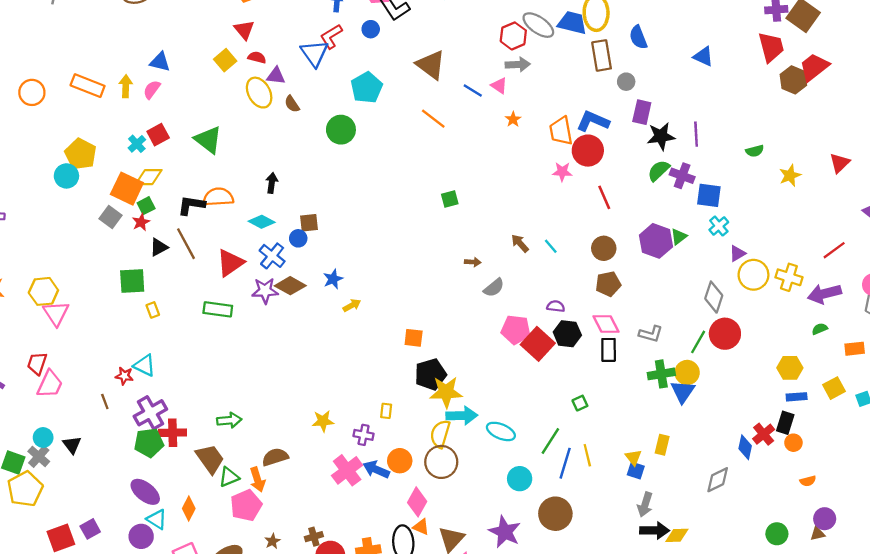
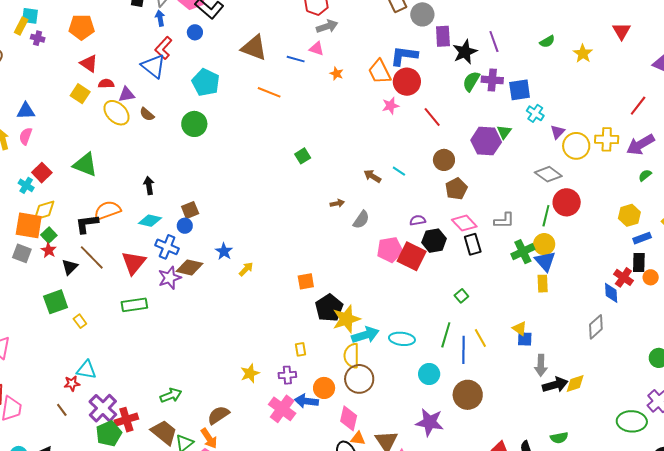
gray circle: (626, 82) -> (422, 14), size x1.5
gray diamond: (714, 297) -> (548, 174), turned -56
yellow rectangle: (662, 445) -> (543, 284), moved

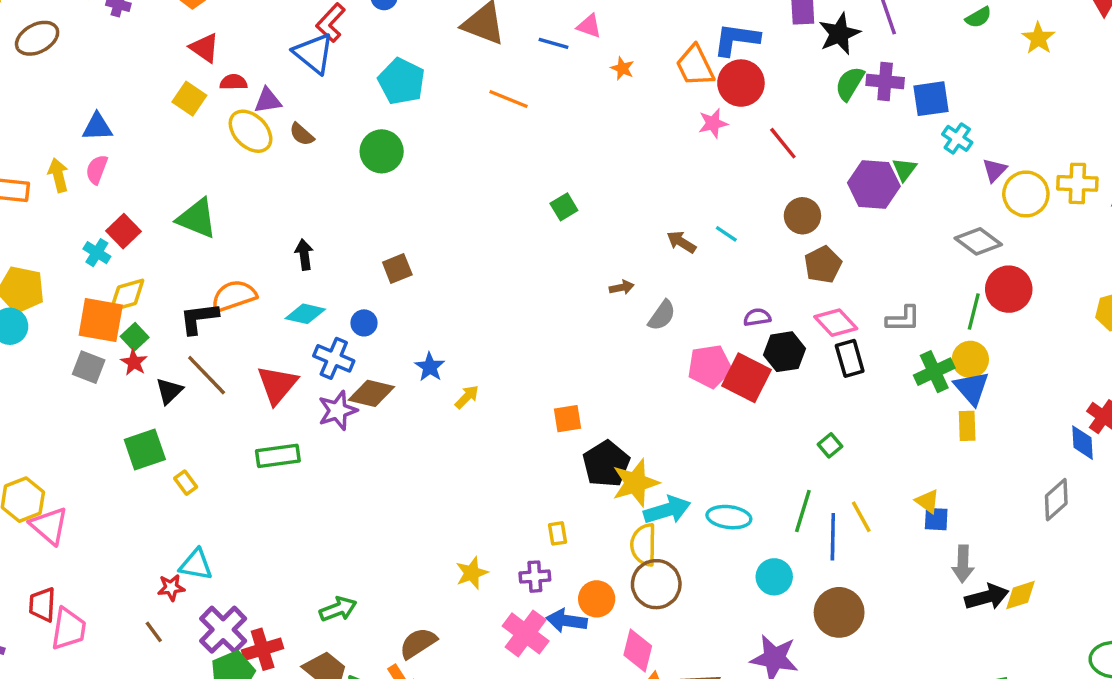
brown square: (190, 210) -> (397, 269), moved

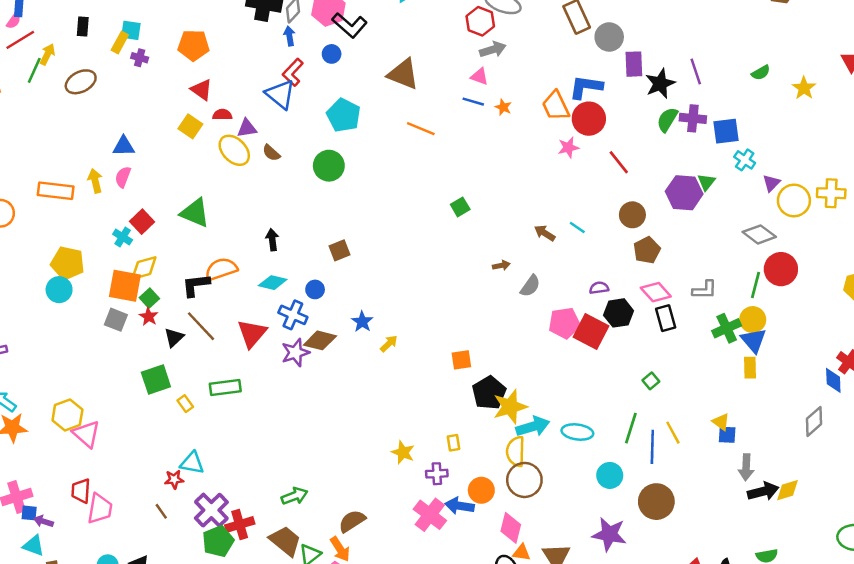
blue line: (554, 43) -> (473, 102), moved
green rectangle: (278, 456) -> (225, 388), moved
yellow star: (472, 573) -> (403, 452), moved, turned -30

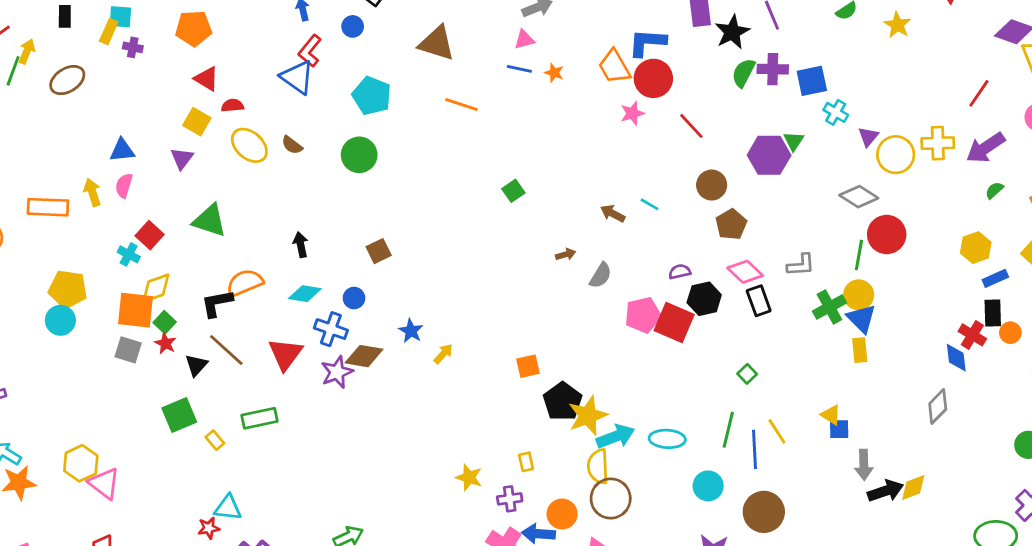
pink triangle: (479, 76) -> (524, 40), turned -30
purple triangle: (247, 128) -> (182, 158), moved, turned -40

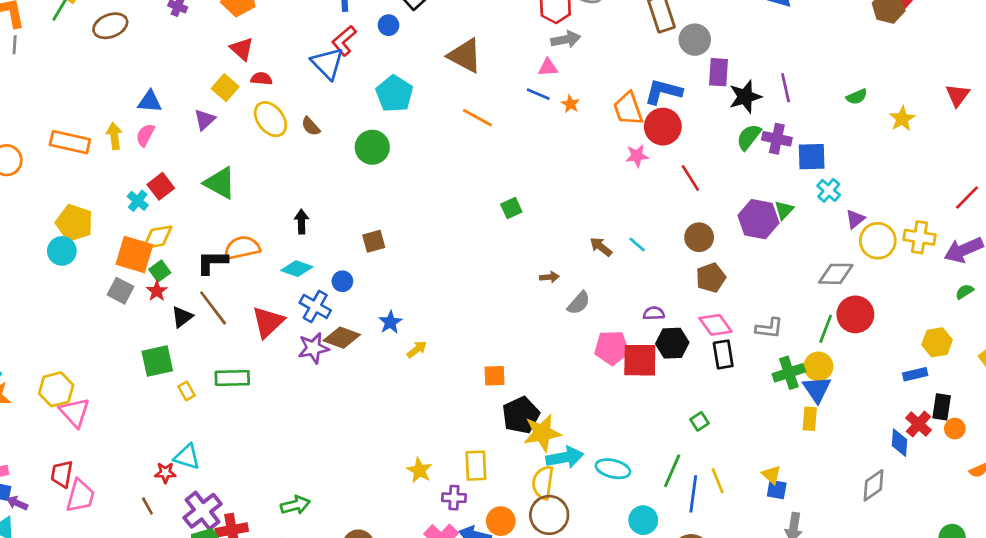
gray diamond: (859, 197) -> (836, 274), turned -42
blue rectangle: (995, 278) -> (915, 374), moved
red square: (674, 322) -> (640, 360), turned -33
yellow rectangle: (526, 462) -> (476, 466), size x1.6

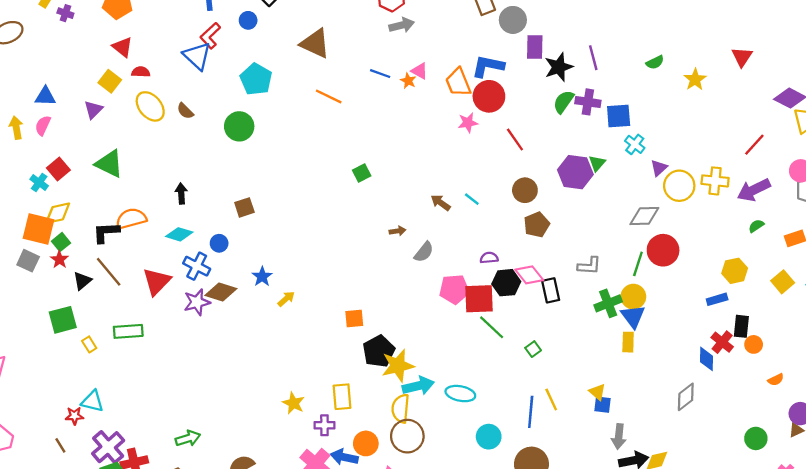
pink triangle: (548, 67) -> (420, 71), moved, turned 36
pink diamond: (715, 325) -> (529, 275), moved
green line: (672, 471) -> (492, 327), moved, turned -68

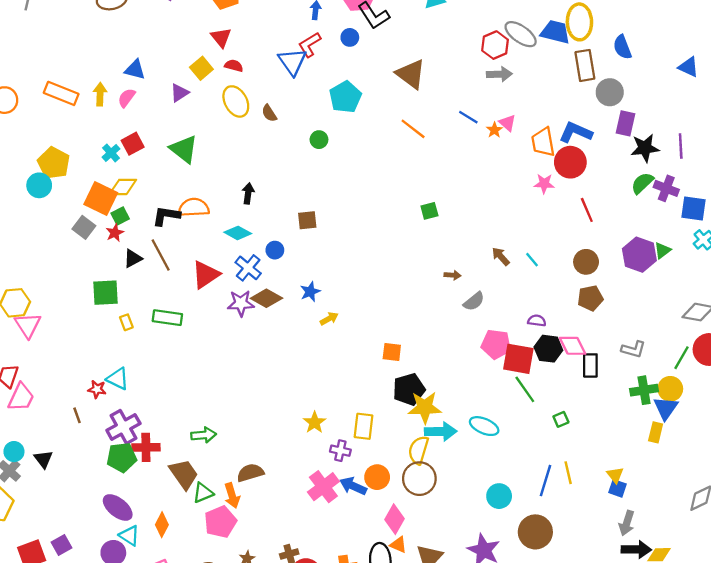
green circle: (239, 126) -> (319, 140), size x0.6
cyan ellipse: (460, 394) -> (484, 426), moved

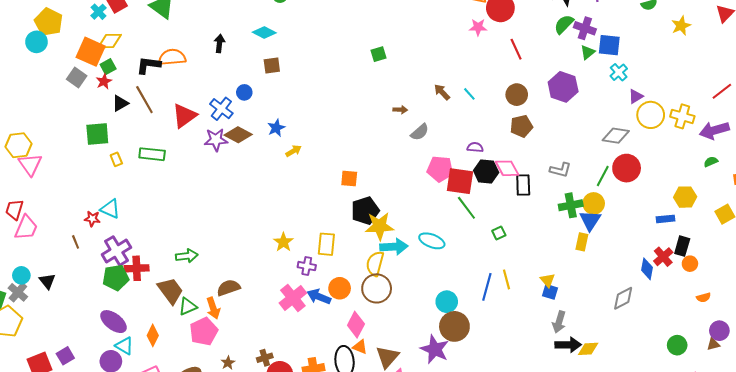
cyan diamond: (238, 233) -> (264, 32), moved
green triangle: (662, 250) -> (588, 52), moved
brown circle: (535, 532) -> (454, 326), moved

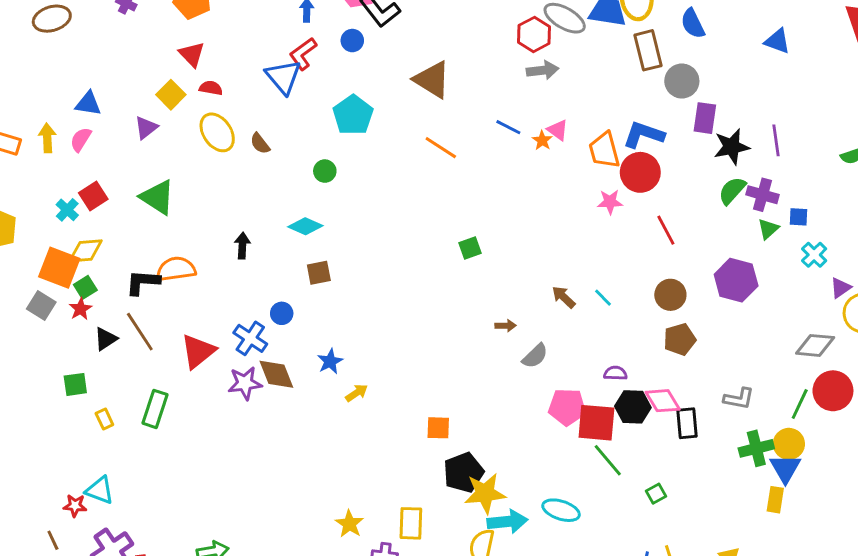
blue square: (609, 45) -> (799, 217), size x0.6
green square: (97, 134) -> (75, 384), size x0.7
brown diamond: (238, 135) -> (276, 374), turned 44
green rectangle: (152, 154) -> (155, 409), turned -75

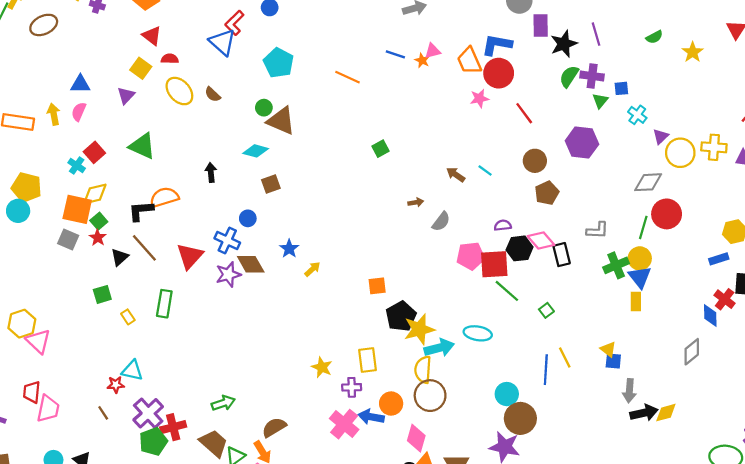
brown triangle: (432, 80) -> (281, 121), moved
pink triangle: (558, 130) -> (433, 51), turned -42

